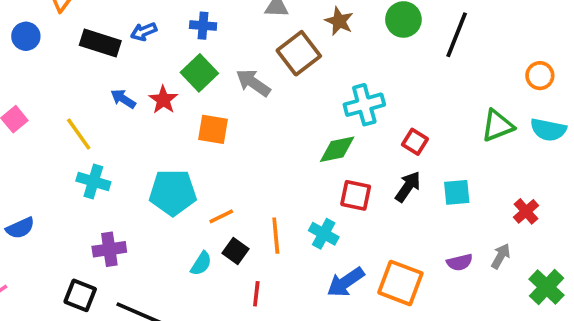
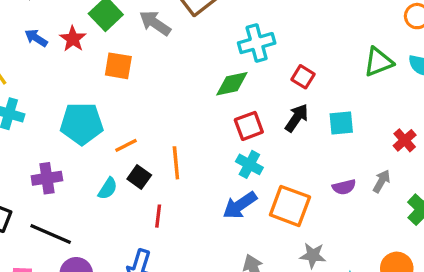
red square: (356, 195) -> (249, 126), turned -32
cyan cross: (324, 234) -> (249, 164), moved
purple cross: (109, 249) -> (47, 178), moved

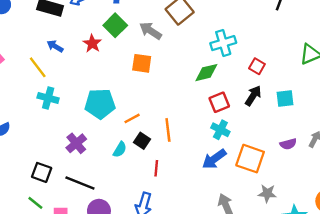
blue arrow: (36, 38) -> (55, 46), moved
orange square: (118, 66) -> (142, 63), moved
purple cross: (47, 178) -> (76, 143), turned -30

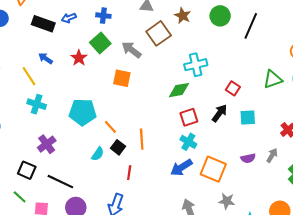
red square: (257, 66) -> (233, 88), moved
orange line: (132, 118) -> (110, 127), turned 72
purple cross: (76, 143) -> (47, 144), moved

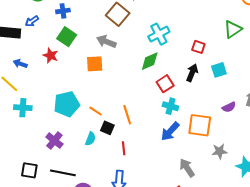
gray arrow: (131, 50) -> (106, 42), moved
purple cross: (47, 144) -> (54, 141), moved

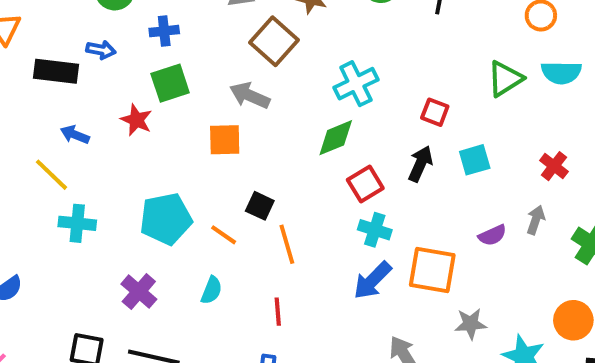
blue arrow: (32, 21) -> (101, 50), turned -136
green square: (67, 37) -> (170, 83), turned 36
black square: (107, 128) -> (260, 206), moved

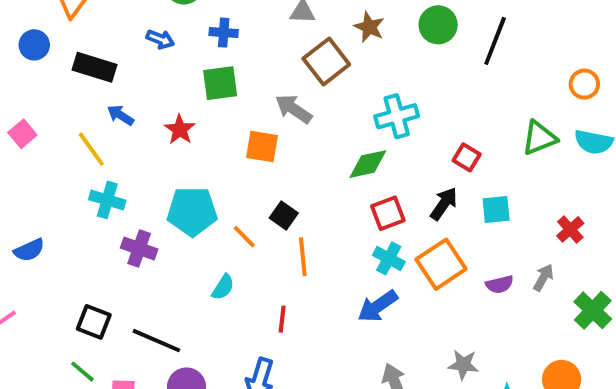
black rectangle: (56, 71) -> (94, 67), moved
red star: (136, 120) -> (180, 130), moved
orange square: (432, 270) -> (441, 264), moved, turned 36
purple cross: (139, 292) -> (139, 249), moved, turned -32

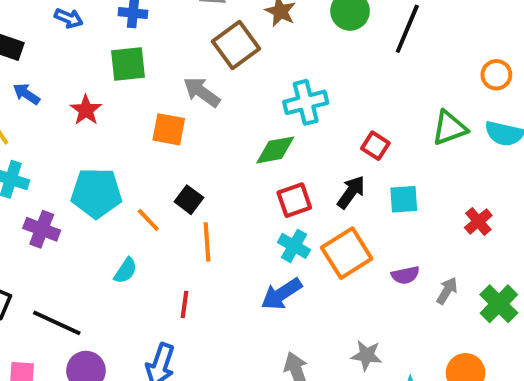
gray arrow: (543, 277) -> (447, 291), moved

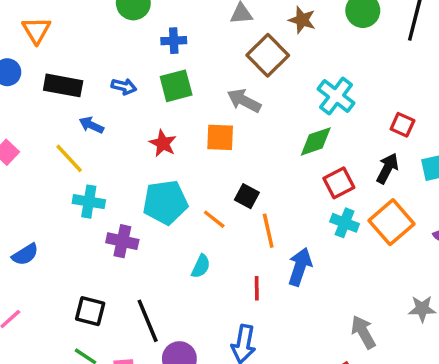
blue arrow: (69, 18) -> (124, 86), moved
cyan cross: (306, 102) -> (336, 96), turned -30
red star: (86, 110) -> (163, 143), moved
blue arrow: (281, 294) -> (300, 267), moved, turned 150
black line: (57, 323) -> (148, 321), turned 51

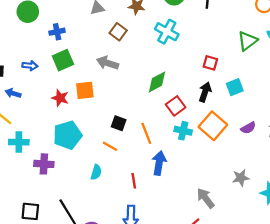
brown square: (268, 55) -> (118, 32), size x0.7
cyan cross: (336, 96) -> (167, 32), moved
orange square: (220, 137) -> (85, 90), moved
orange line: (214, 219) -> (110, 146), moved
orange line: (268, 231) -> (146, 133), moved

